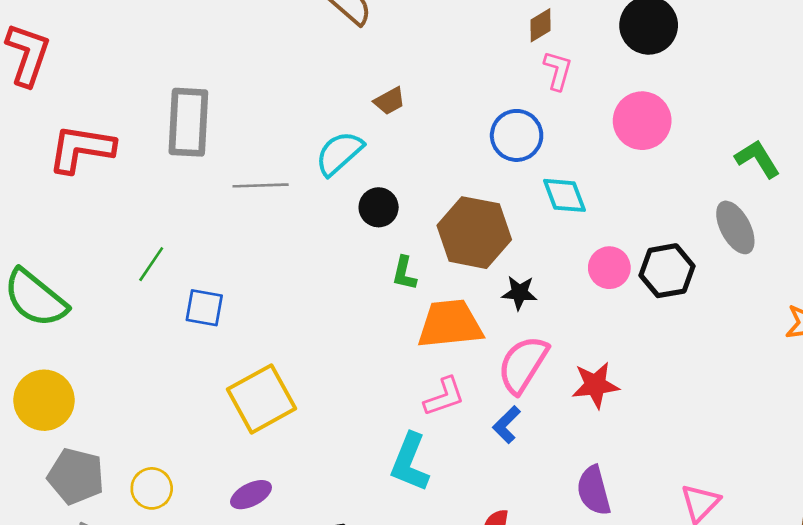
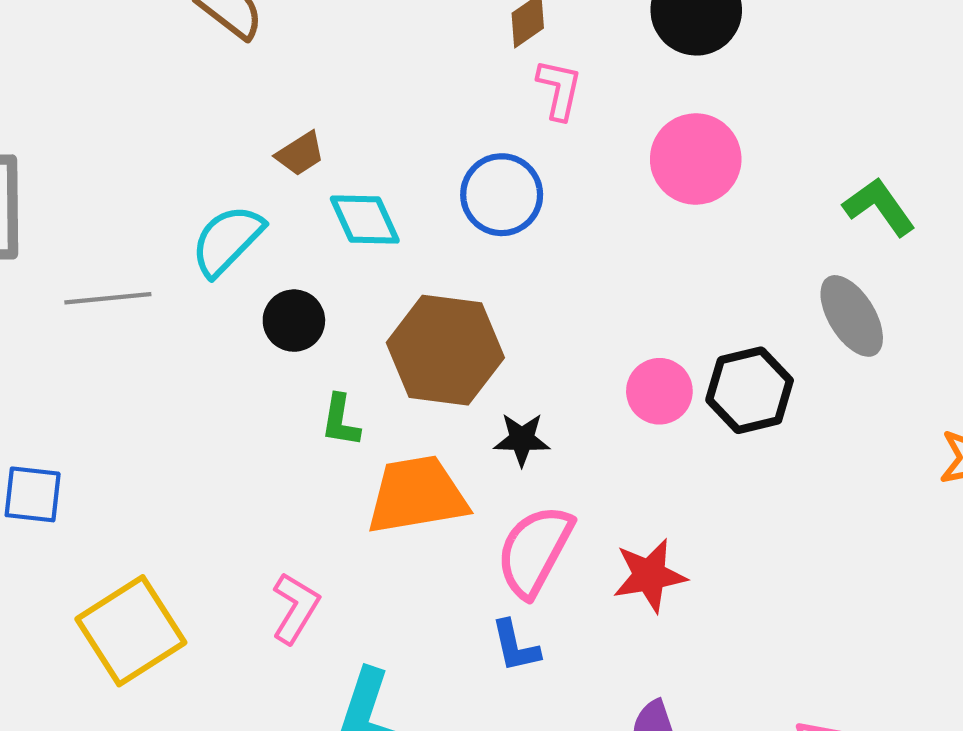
cyan diamond: (564, 195) -> (365, 220), moved
pink L-shape: (444, 397) -> (295, 608), moved, turned -36
blue L-shape: (507, 425) -> (515, 646), turned -54

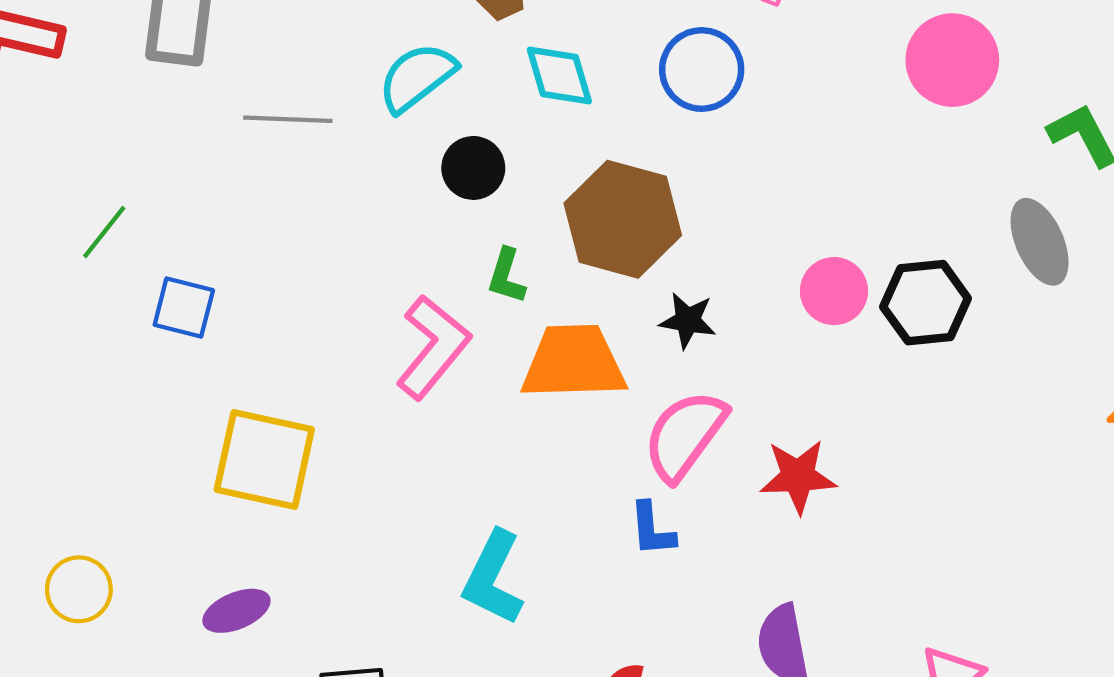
pink circle: (696, 159) -> (952, 60), moved
pink L-shape: (295, 608) -> (433, 347), moved, size x1.4
yellow square: (131, 631) -> (264, 460), turned 37

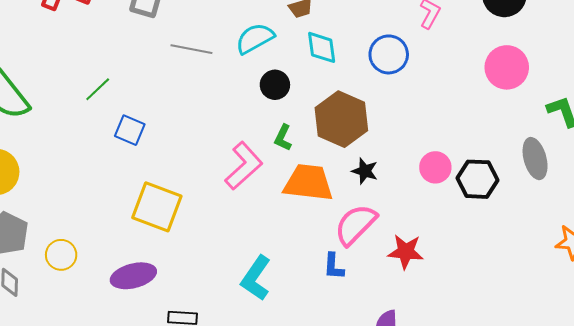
purple ellipse: (236, 611) -> (133, 276), size x1.4

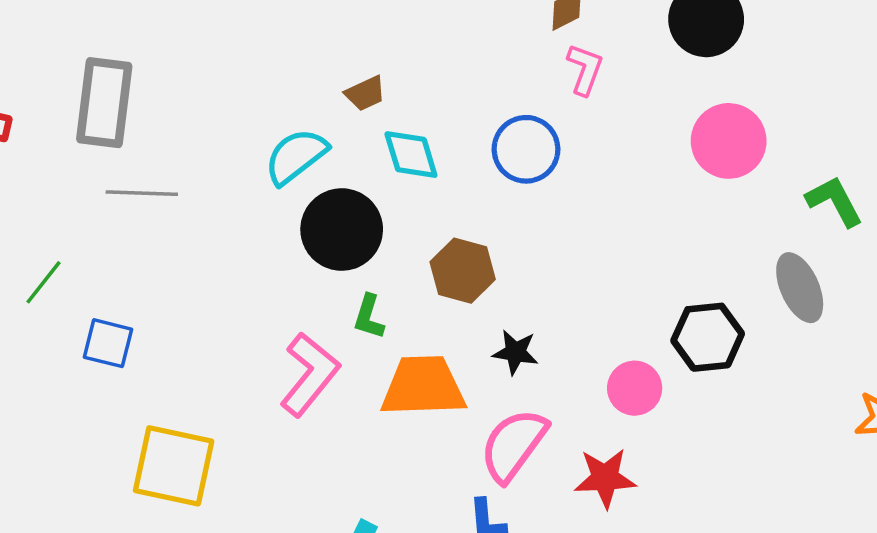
gray line: (191, 49) -> (142, 193), moved
black circle: (275, 85) -> (342, 230), size x1.6
brown hexagon: (341, 119) -> (463, 271), size x0.7
pink circle: (435, 167) -> (635, 388), moved

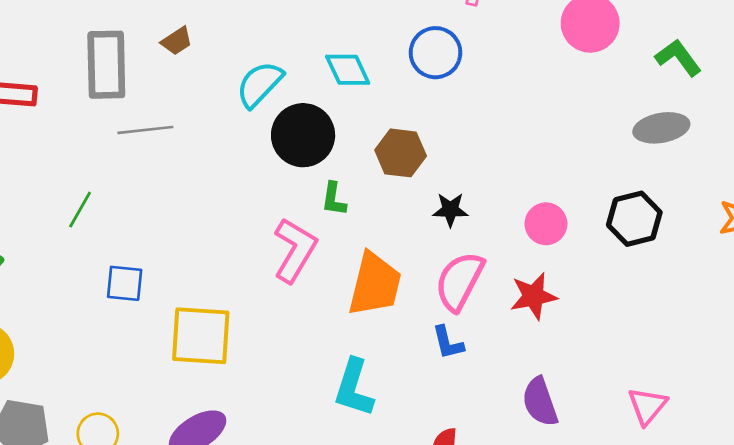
brown trapezoid: (365, 93) -> (177, 41), moved
gray ellipse: (800, 288) -> (661, 128), turned -68
black hexagon: (708, 337) -> (634, 219), moved
blue square: (108, 343) -> (125, 283), moved
orange trapezoid: (423, 386) -> (375, 284), moved, turned 114

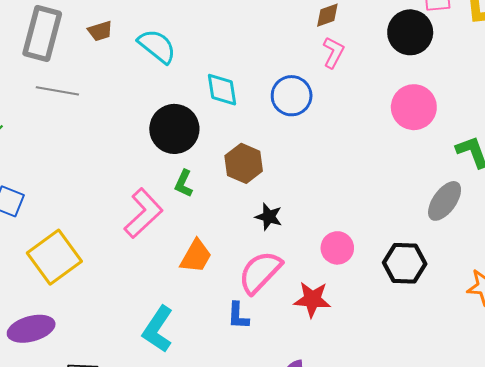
cyan semicircle: (260, 84) -> (157, 46), moved, turned 69
gray ellipse: (661, 128) -> (445, 201), turned -60
orange trapezoid: (375, 284) -> (196, 256), size x0.7
yellow square: (201, 336) -> (54, 257), turned 34

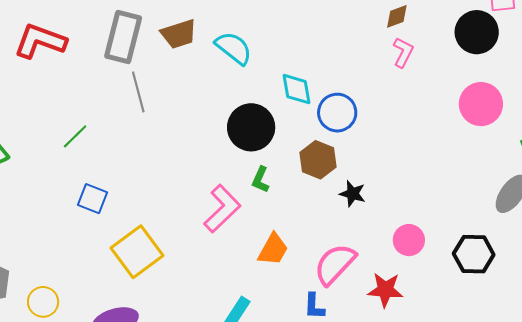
brown trapezoid: (100, 31) -> (179, 34), size x1.5
gray line: (57, 91) -> (138, 92), turned 66
blue circle: (292, 96) -> (337, 113), moved
black star: (269, 217) -> (353, 194), moved

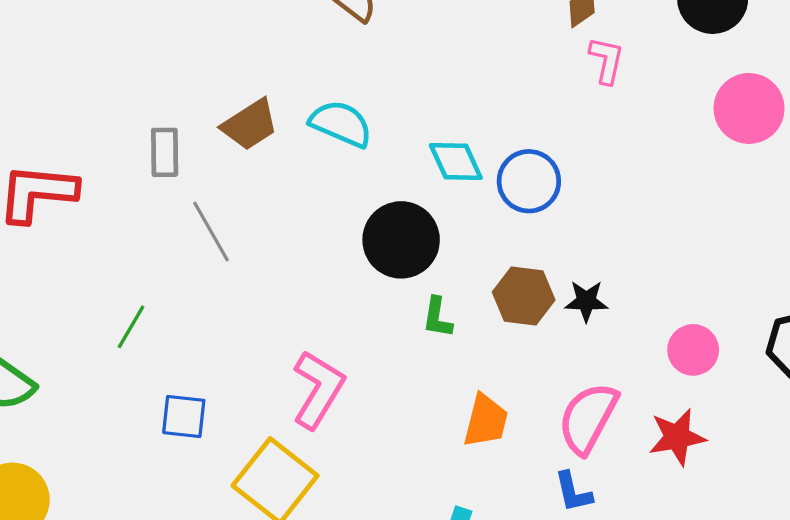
gray rectangle: (123, 37) -> (165, 152), size x0.6
brown hexagon: (318, 160) -> (524, 296), moved
pink L-shape: (222, 209) -> (318, 389), moved

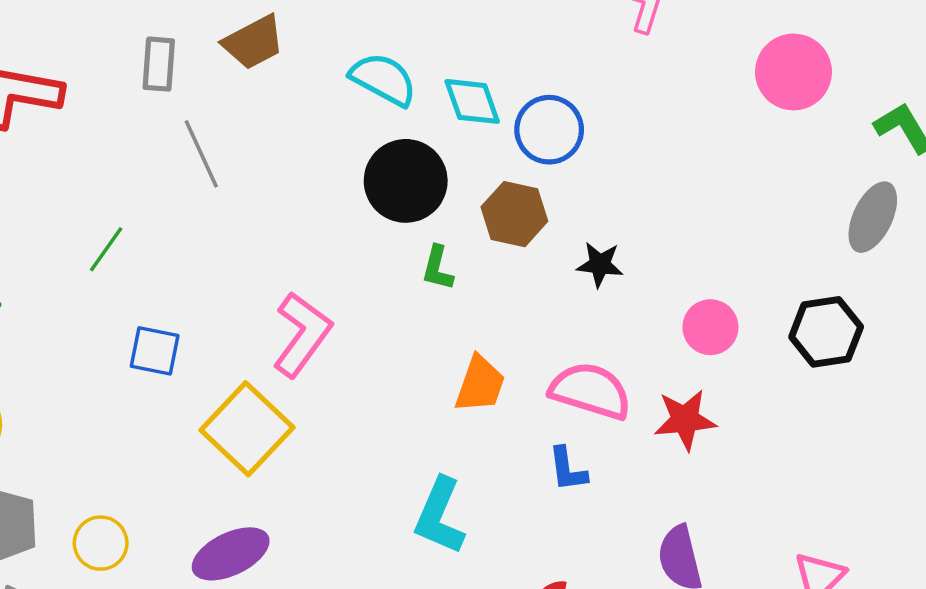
cyan semicircle: (341, 124) -> (383, 79), moved
brown hexagon: (524, 296) -> (514, 214), moved
pink semicircle: (588, 418) -> (590, 391), turned 74

